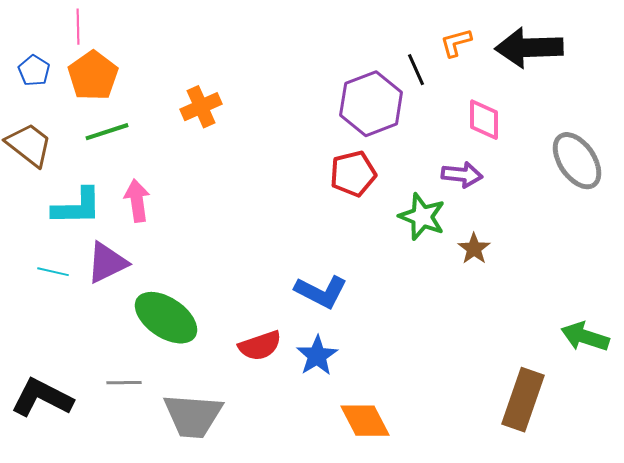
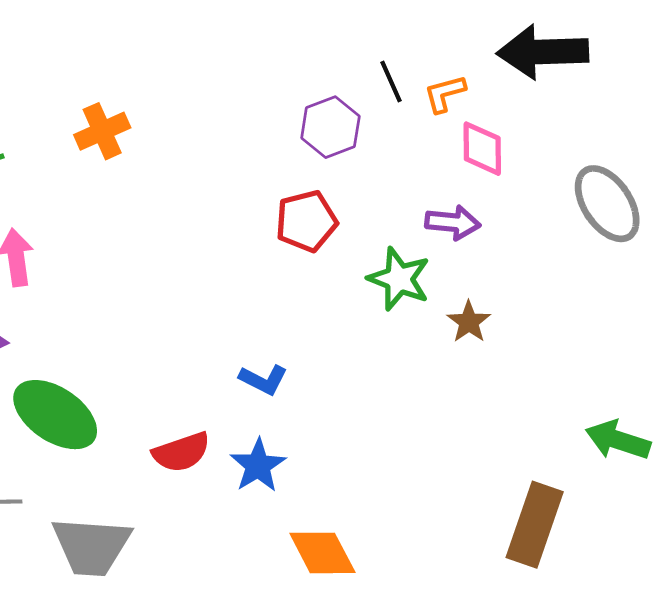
orange L-shape: (456, 43) -> (445, 94), moved
purple hexagon: (371, 104) -> (330, 127), size x0.7
blue L-shape: (321, 292) -> (263, 380), size x0.7

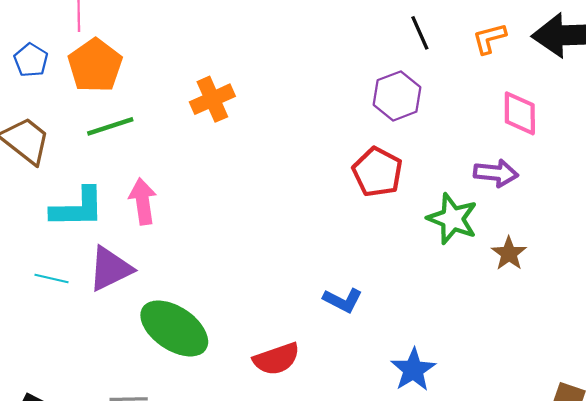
black line: (391, 81) -> (420, 33), moved
orange L-shape: (445, 94) -> (489, 38), moved
red pentagon: (306, 221) -> (377, 172), turned -30
blue star: (258, 466) -> (413, 370), moved

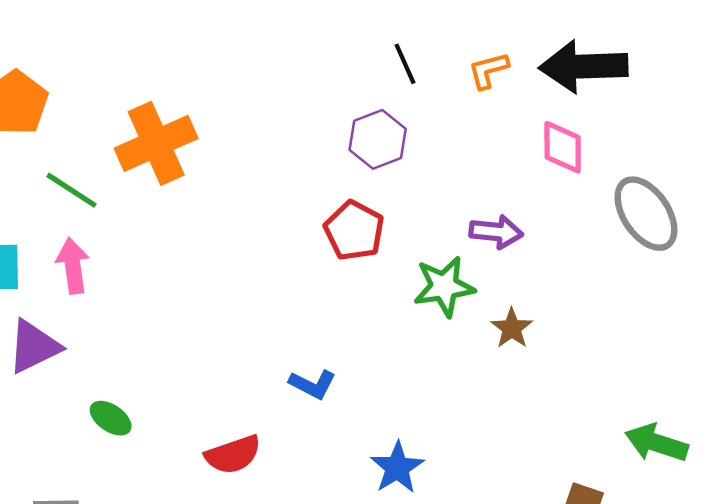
orange cross: (212, 99) -> (156, 143), size x1.5
pink diamond: (520, 113) -> (563, 147), moved
green line: (110, 126) -> (72, 190), moved, turned 51
green star: (452, 219) -> (444, 287), turned -30
green ellipse: (174, 328) -> (111, 418), size x0.5

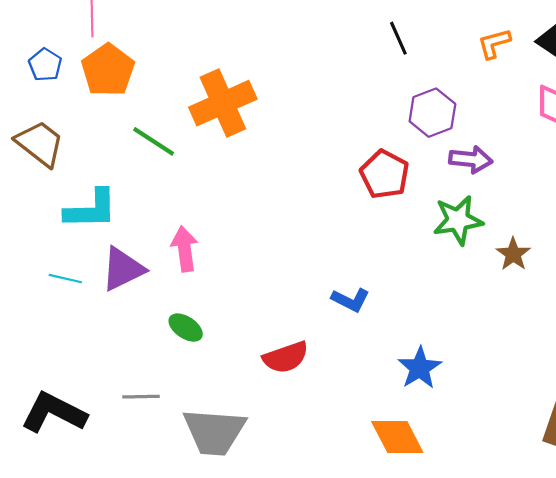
black line: (405, 64) -> (398, 38), moved
purple hexagon: (378, 139) -> (432, 113), moved
purple arrow: (496, 232) -> (471, 159), moved
pink arrow: (73, 266) -> (185, 249), moved

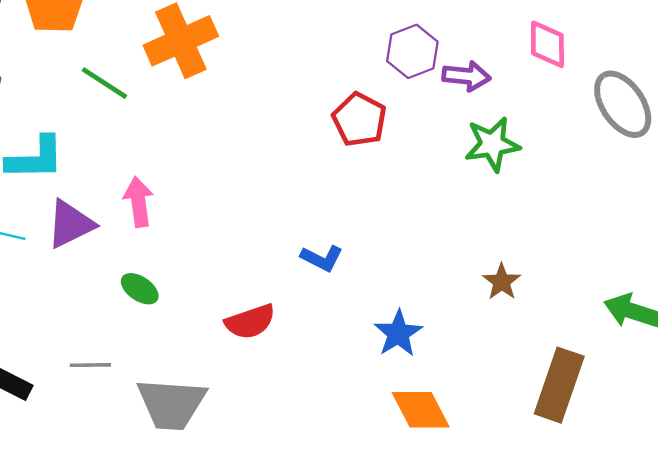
purple arrow: (471, 159) -> (466, 76), moved
green star: (458, 220) -> (492, 144), moved
brown star: (513, 254) -> (502, 282), moved
orange diamond: (397, 437) -> (421, 410), moved

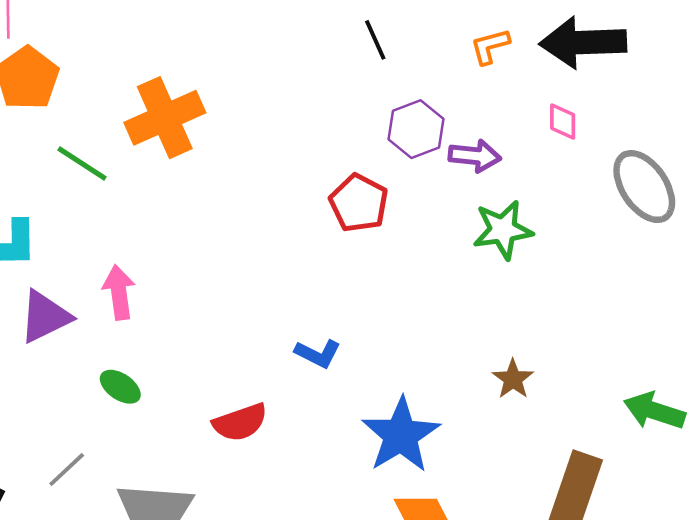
pink diamond: (547, 44) -> (563, 121), size x0.7
blue star: (398, 333) -> (401, 435), size x1.5
gray line: (90, 365) -> (67, 470), turned -42

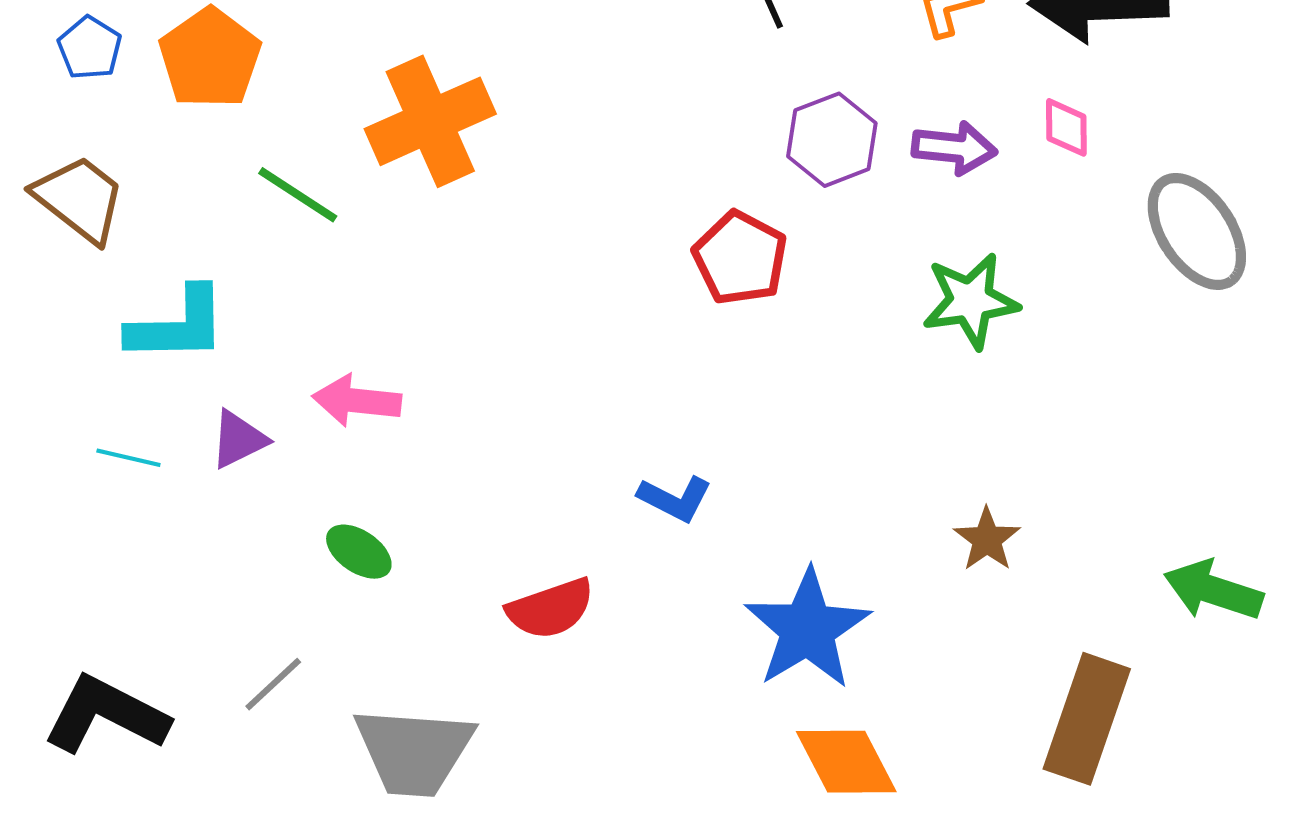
purple arrow: (475, 156) -> (954, 148), moved
pink arrow: (119, 292) -> (357, 401), turned -76
purple triangle: (45, 317) -> (239, 439), size x0.7

